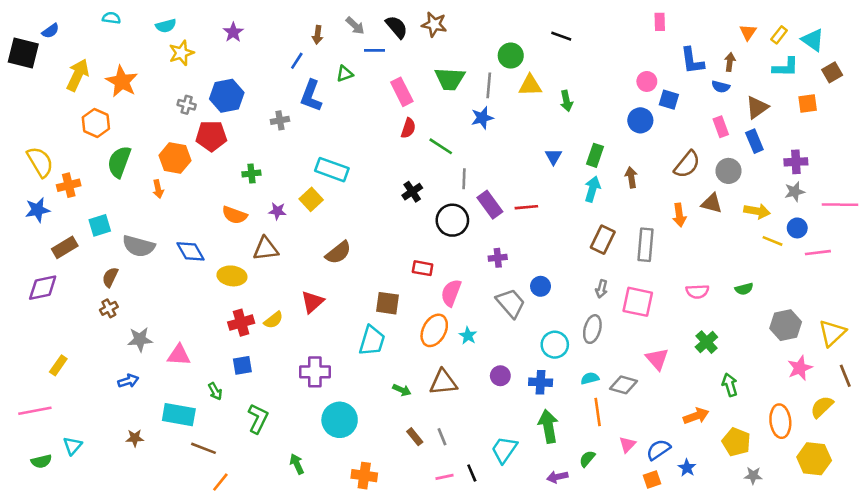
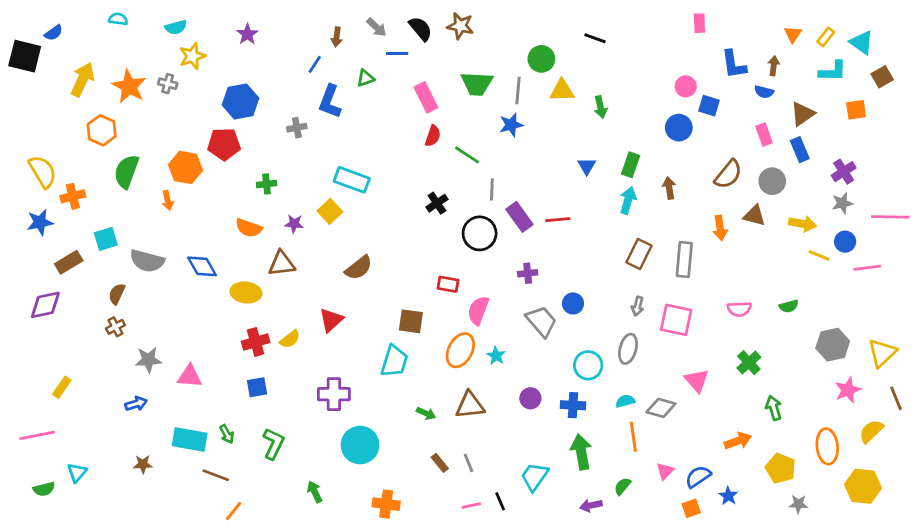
gray cross: (187, 105) -> (168, 84), moved
purple cross: (796, 162) -> (844, 172), turned -30
green arrow: (215, 391) -> (227, 434), moved

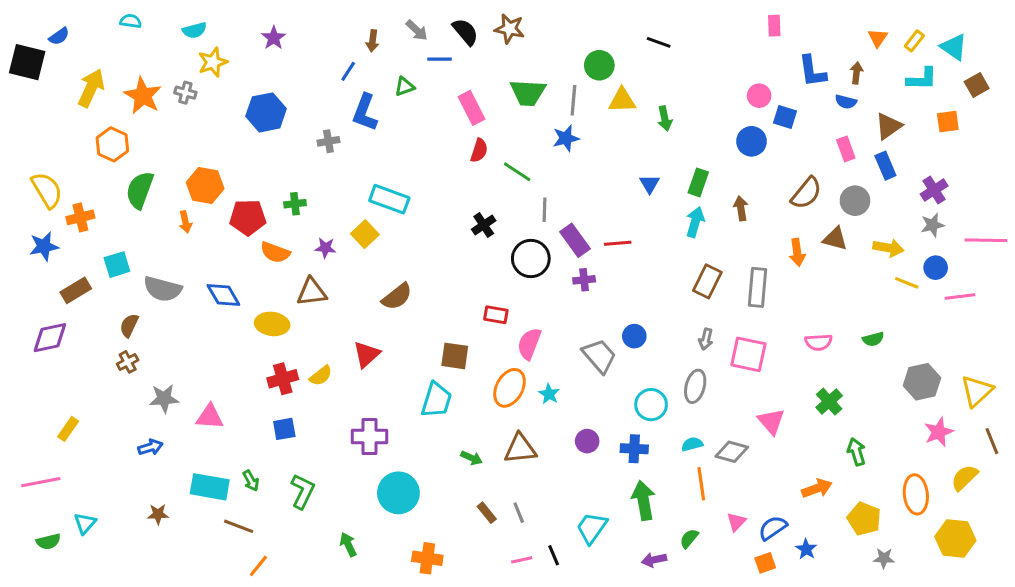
red pentagon: (224, 144) -> (248, 217), moved
purple cross: (528, 273) -> (584, 280), moved

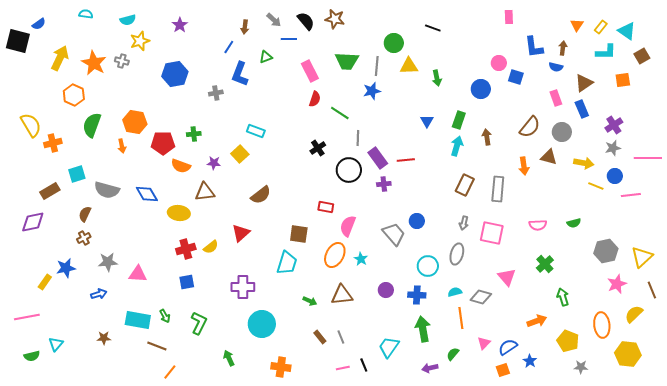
blue circle: (751, 141) -> (481, 89), moved
cyan rectangle: (389, 199) -> (256, 131), size x0.7
blue star: (44, 246) -> (66, 268), moved

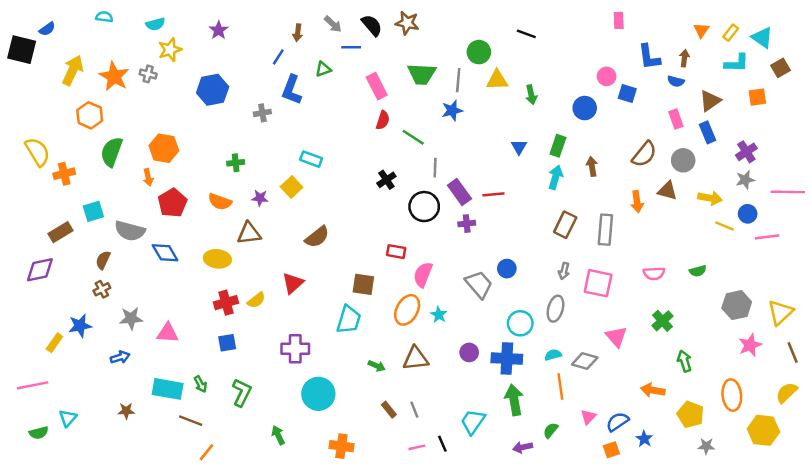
red pentagon: (163, 143) -> (172, 203), moved, turned -30
blue diamond: (147, 194) -> (165, 253), moved
blue cross: (417, 295) -> (507, 359), size x1.4
yellow semicircle: (634, 314) -> (787, 393), moved
orange arrow: (537, 321) -> (653, 390), turned -150

